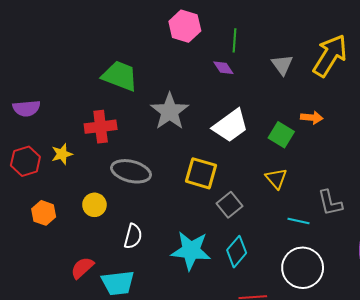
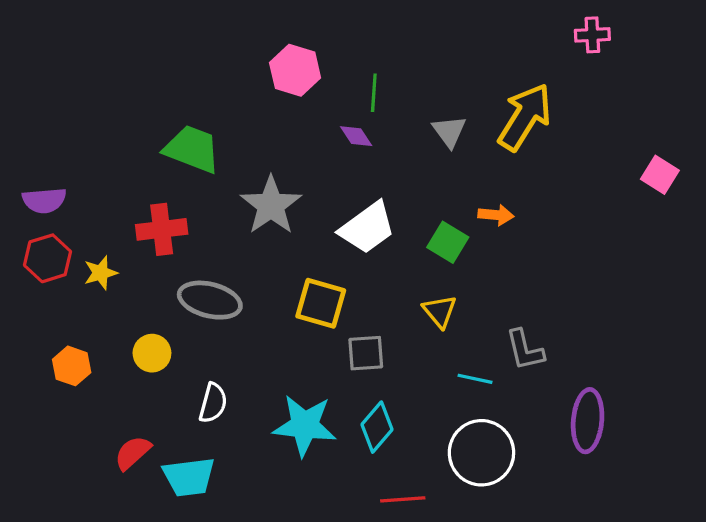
red hexagon: (25, 161) -> (48, 258), moved
gray square: (229, 205) -> (366, 353), turned 35

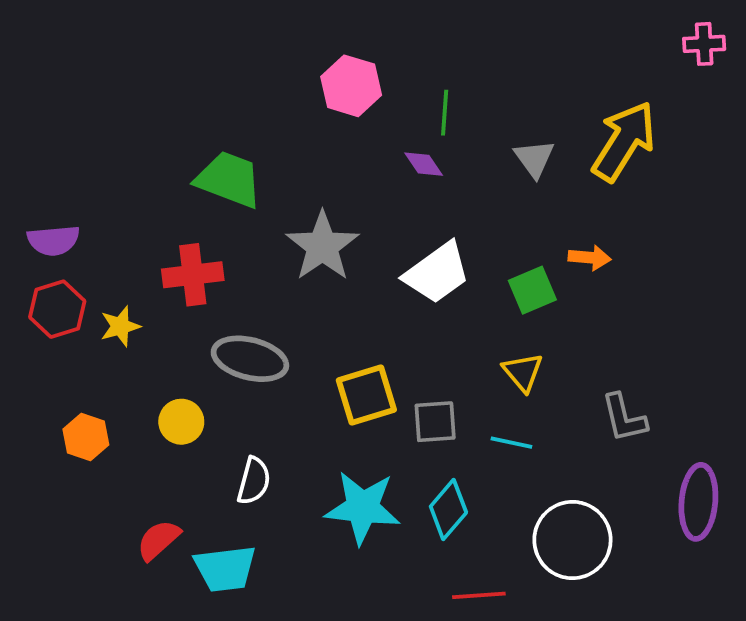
green square: (448, 242) -> (532, 290), turned 36
yellow square: (321, 303) -> (366, 395), moved, turned -33
cyan line: (475, 379) -> (511, 443), moved

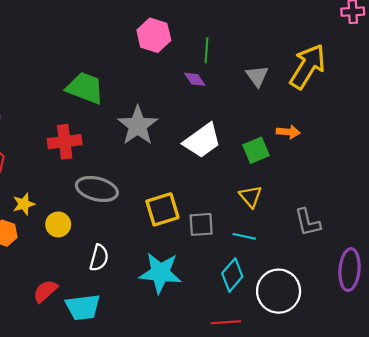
yellow star: (120, 326) -> (24, 204), moved
cyan diamond: (448, 509) -> (232, 275), moved

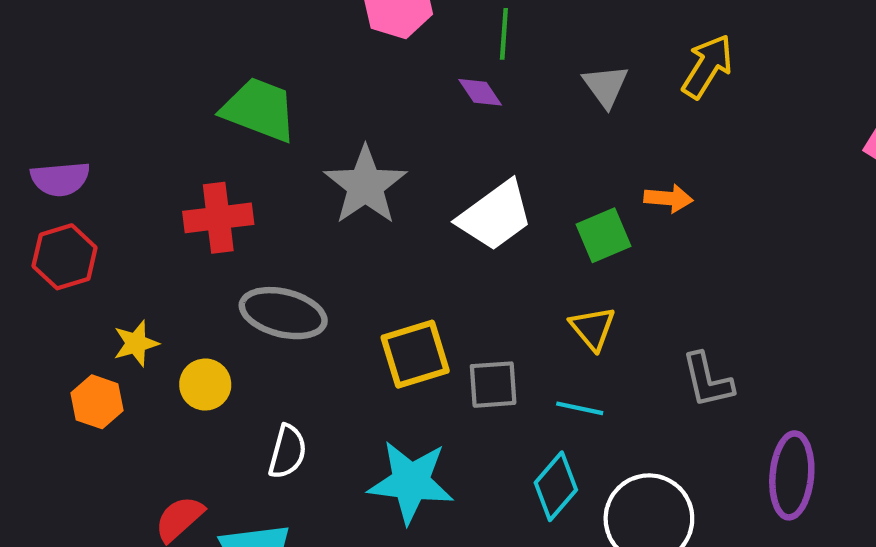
yellow arrow: (308, 66) -> (707, 66), size x0.7

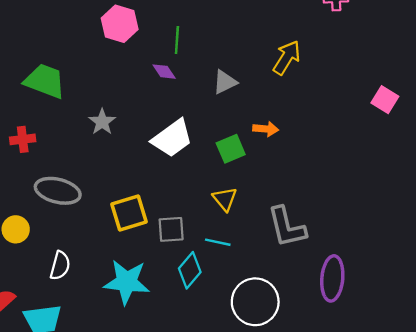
gray triangle: (606, 86) -> (225, 82), moved, turned 40
gray star: (365, 185) -> (102, 122), size x0.6
red cross: (218, 218) -> (23, 139), size x0.7
gray L-shape: (707, 380) -> (287, 227), size x1.4
cyan diamond: (556, 486) -> (190, 270), moved

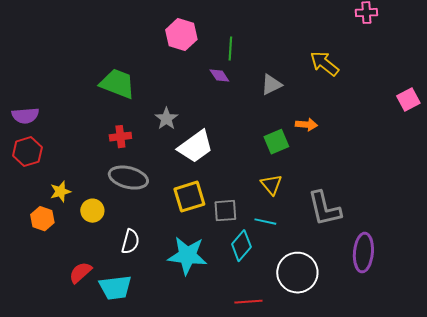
yellow arrow: (287, 58) -> (324, 64), turned -84
pink square: (385, 100) -> (408, 100), turned 30
white trapezoid: (172, 138) -> (195, 147), moved
red cross: (23, 139) -> (120, 137), moved

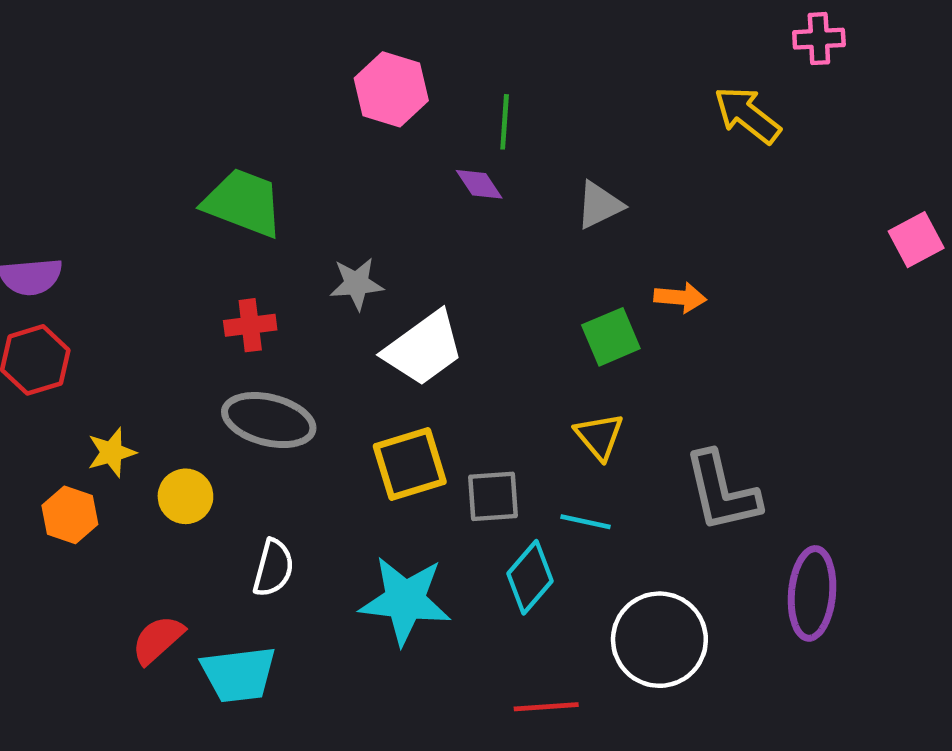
yellow arrow: (324, 64) -> (747, 115), moved
gray star: (166, 119) -> (357, 284), turned 30

